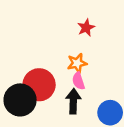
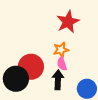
red star: (86, 28) -> (68, 22), size x1.6

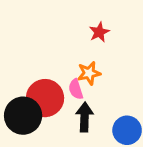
red star: (68, 22) -> (99, 32), size x0.6
pink semicircle: (62, 64) -> (76, 89), moved

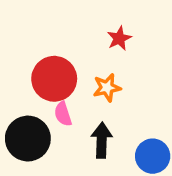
pink semicircle: (76, 89) -> (63, 114), moved
red circle: (45, 98) -> (54, 79), moved

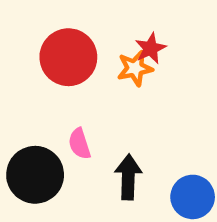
red circle: (54, 79) -> (68, 57), moved
orange star: (107, 88) -> (135, 68), moved

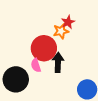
red circle: (68, 57) -> (44, 48), moved
black arrow: (128, 177) -> (58, 62), moved

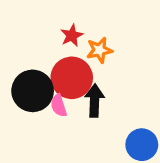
red star: (68, 22) -> (72, 35), moved
black circle: (16, 79) -> (33, 91), moved

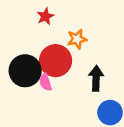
red star: (72, 35) -> (45, 16), moved
black arrow: (95, 101) -> (96, 78), moved

